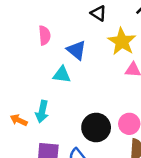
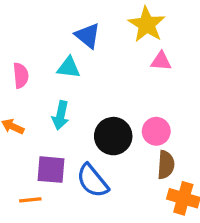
pink semicircle: (44, 35) -> (21, 75), moved
cyan arrow: (42, 112) -> (61, 115), moved

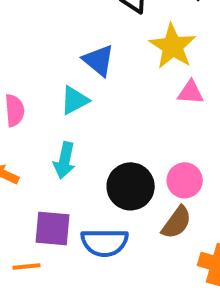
cyan triangle: (69, 68) -> (75, 100), turned -35
brown semicircle: (166, 165) -> (177, 222), moved, turned 32
blue semicircle: (92, 181) -> (105, 242), turned -51

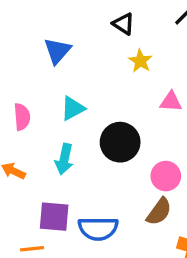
yellow star: (173, 46) -> (140, 61), moved, size x0.6
blue triangle: (99, 60) -> (57, 51), moved, turned 32
black circle: (131, 186) -> (120, 142), moved

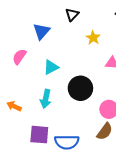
black triangle: (123, 24) -> (72, 15), moved, turned 40
pink semicircle: (22, 117) -> (19, 57), moved, turned -140

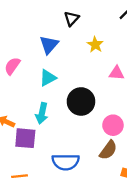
blue triangle: (41, 31) -> (49, 45), moved
purple square: (39, 135) -> (25, 138), moved

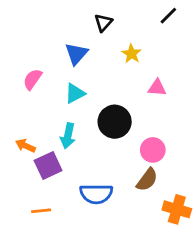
purple square: (25, 138) -> (48, 166), turned -30

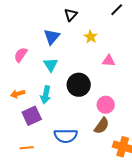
cyan triangle: (75, 93) -> (51, 65), turned -35
orange arrow: (25, 146) -> (18, 94), moved, turned -40

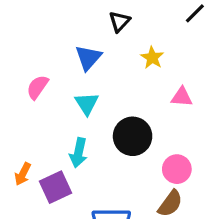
orange arrow: (18, 94) -> (23, 174), moved, turned -48

